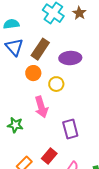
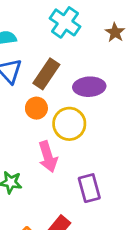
brown star: (79, 13) -> (115, 32), moved
yellow circle: (56, 84) -> (69, 124), size x1.5

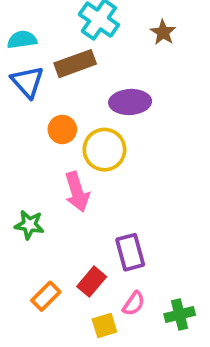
brown rectangle: (46, 74) -> (75, 64), moved, turned 36
purple rectangle: (89, 188) -> (130, 252), moved

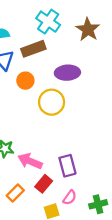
brown star: (163, 32) -> (88, 30), size x1.5
orange circle: (62, 129) -> (25, 81), moved
pink arrow: (77, 192) -> (30, 161), moved, turned 130

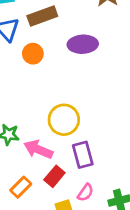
yellow circle: (52, 102) -> (64, 120), moved

